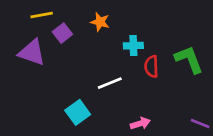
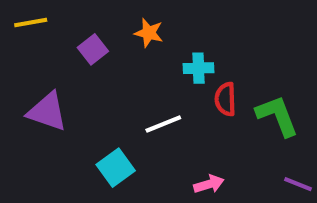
yellow line: (42, 15) -> (31, 23), moved
purple triangle: (32, 53) -> (47, 112), moved
green L-shape: (189, 59) -> (277, 116), moved

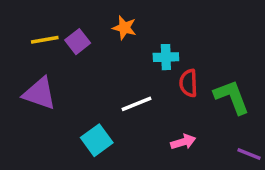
yellow line: (31, 23) -> (45, 40), moved
pink arrow: (209, 184) -> (183, 142), moved

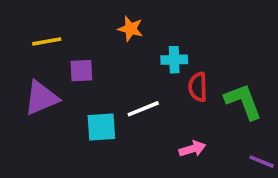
purple square: (78, 42) -> (81, 71), moved, turned 35
purple triangle: (40, 93) -> (41, 98), turned -42
cyan square: (97, 140) -> (101, 127), moved, turned 32

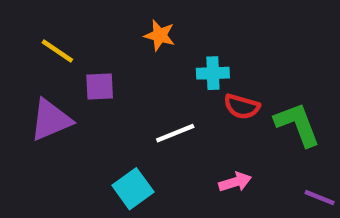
yellow line: (47, 41) -> (57, 51), turned 44
red semicircle: (198, 87) -> (242, 107), turned -72
cyan square: (101, 127) -> (133, 189), moved, turned -32

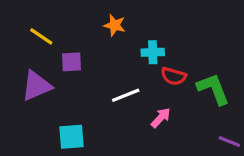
pink arrow: (235, 182) -> (161, 118), moved, turned -30
cyan square: (133, 189) -> (72, 137), moved, turned 32

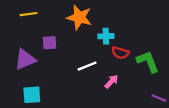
orange star: (115, 25) -> (79, 17), size x1.6
yellow line: (41, 36) -> (28, 14), moved, turned -42
cyan square: (72, 137) -> (32, 95), moved

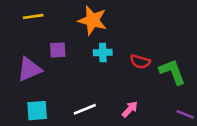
cyan cross: (106, 36) -> (103, 53), moved
white line: (87, 66) -> (85, 109), moved
pink arrow: (111, 81) -> (130, 109), moved

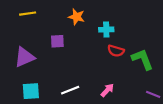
orange star: (92, 20) -> (77, 17), size x0.7
purple square: (58, 50) -> (57, 41), moved
cyan cross: (103, 53) -> (106, 30), moved

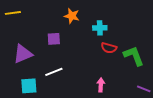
yellow line: (28, 14) -> (13, 13), moved
white line: (70, 90) -> (54, 72), moved
pink arrow: (107, 90) -> (101, 85), turned -40

